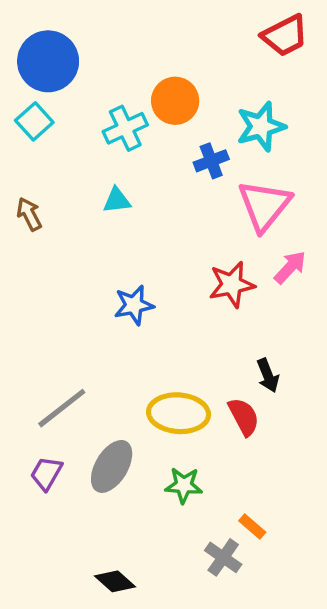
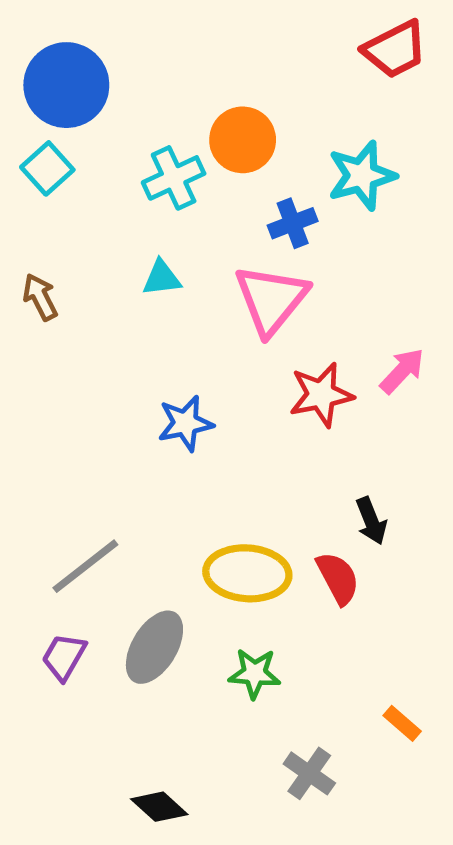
pink triangle: (264, 205) -> (271, 299), moved
orange rectangle: (252, 527) -> (402, 723), moved

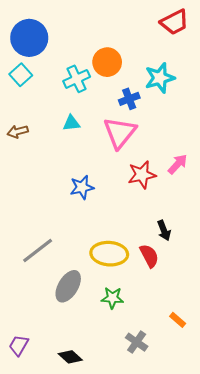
brown arrow: (40, 297) -> (18, 132), turned -78
purple trapezoid: (64, 657) -> (19, 345), moved

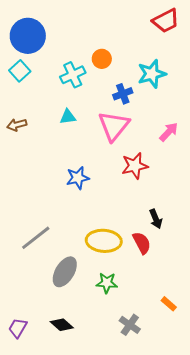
orange circle: (107, 62) -> (102, 59), size x0.7
pink arrow: (178, 164) -> (169, 132), moved
black diamond: (70, 357) -> (62, 325), moved

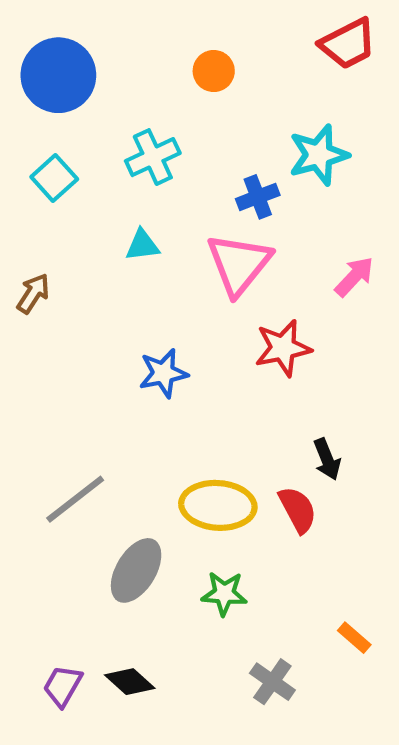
orange circle: (102, 59) -> (214, 71), moved
cyan square: (20, 71) -> (54, 178), moved
brown arrow: (17, 125) -> (33, 293), moved, turned 138
purple trapezoid: (18, 328) -> (63, 686), moved

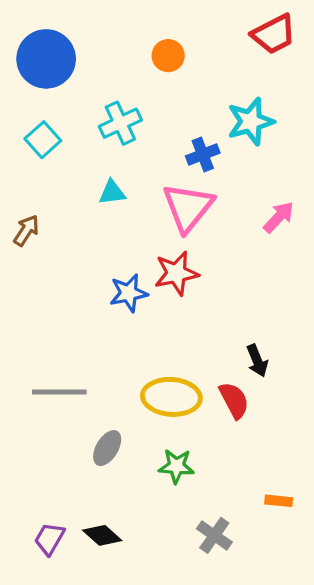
red star: (283, 348) -> (176, 273), moved
gray line: (75, 499) -> (59, 392), turned 38
gray ellipse: (136, 570) -> (107, 448), size x0.7
orange rectangle: (354, 638) -> (279, 501), turned -35

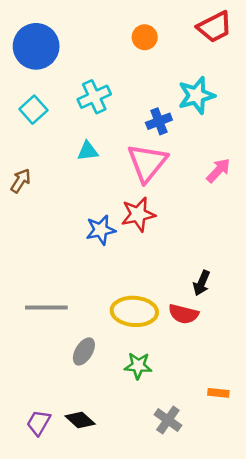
orange circle: (168, 56) -> (145, 37), moved
black arrow: (257, 361) -> (202, 283), turned 45
red semicircle: (234, 400) -> (183, 314), turned 132

